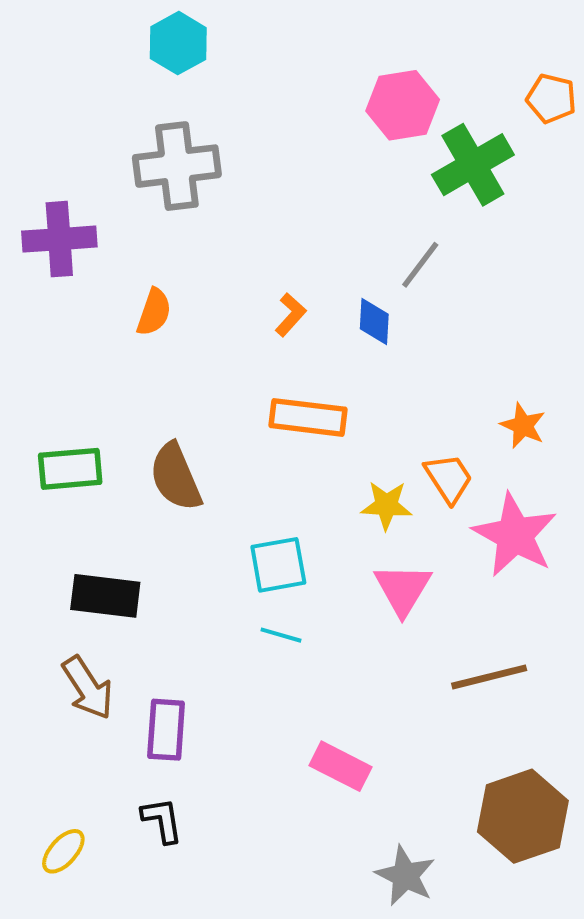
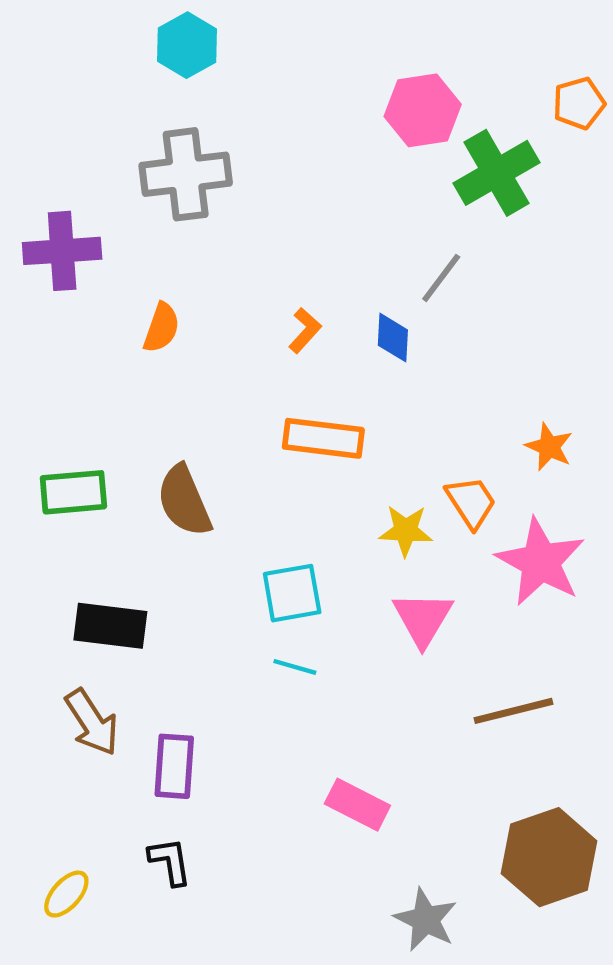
orange pentagon: (551, 98) -> (579, 103), turned -30

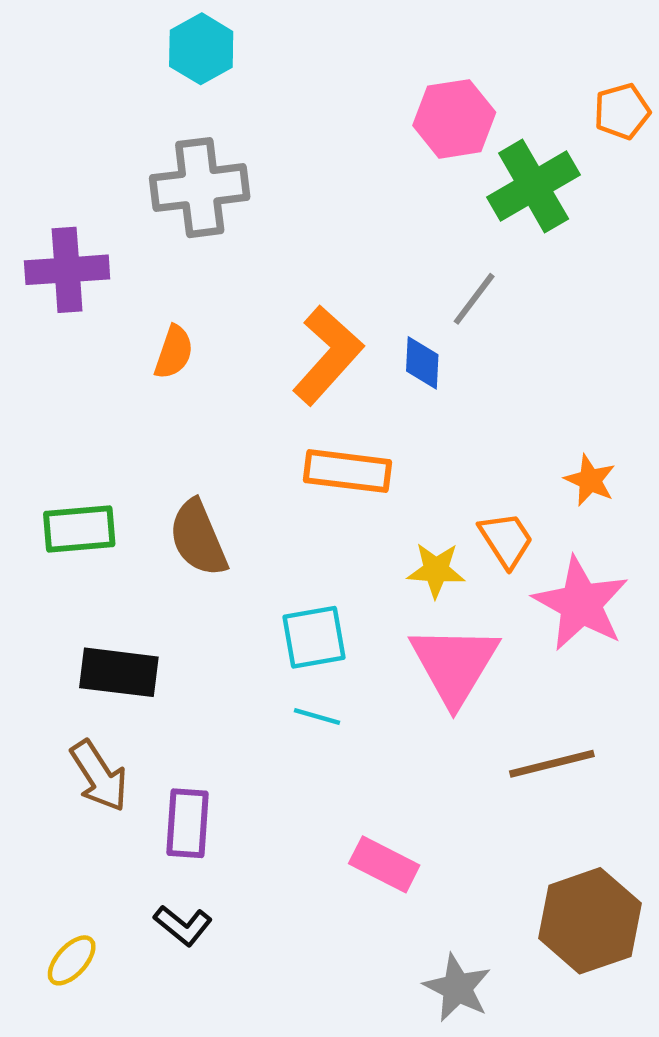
orange L-shape: (305, 330) -> (328, 355), size x2.0
pink triangle: (423, 619) -> (454, 665), size x1.4
black L-shape: (170, 861) -> (183, 925), turned 138

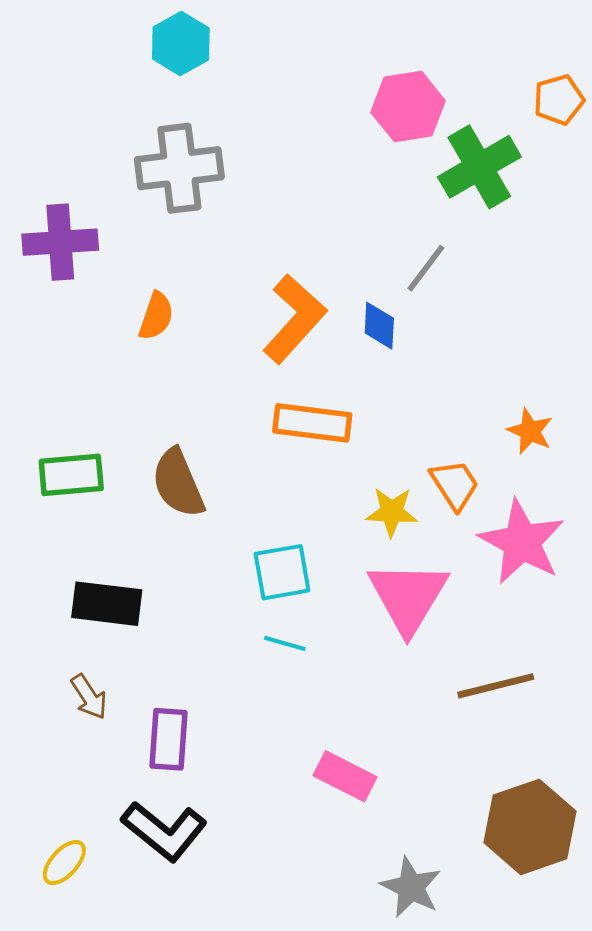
brown arrow: (99, 776) -> (89, 697), size x0.7
black L-shape: (183, 925) -> (164, 831), size x1.6

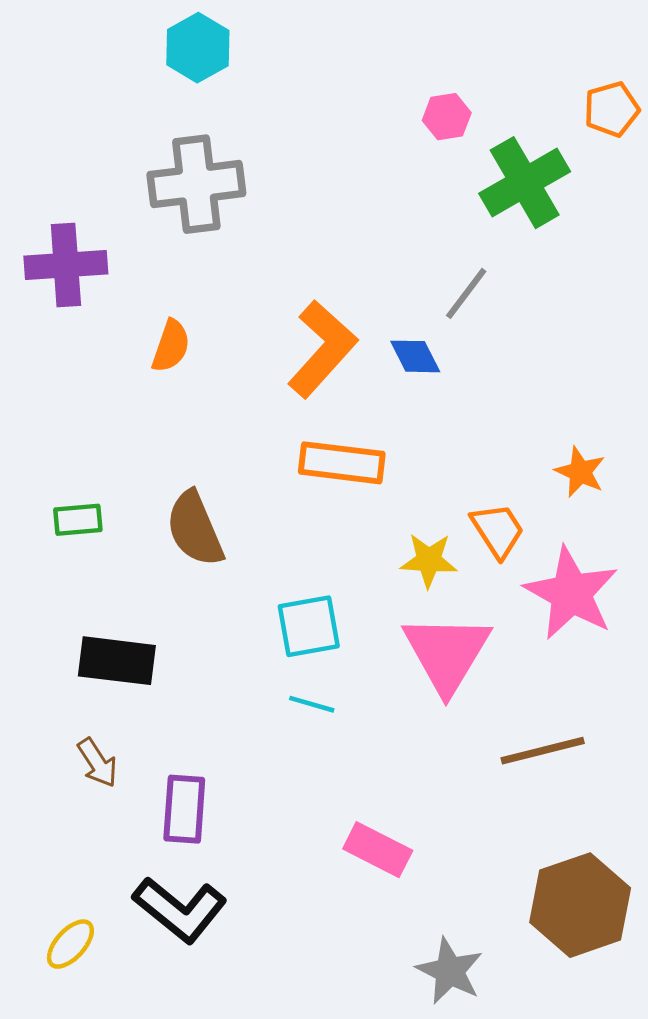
pink hexagon: (408, 107) -> (447, 117), size x0.6
blue diamond: (379, 326) -> (415, 356), turned -30
green rectangle: (71, 475) -> (78, 520), size x0.7

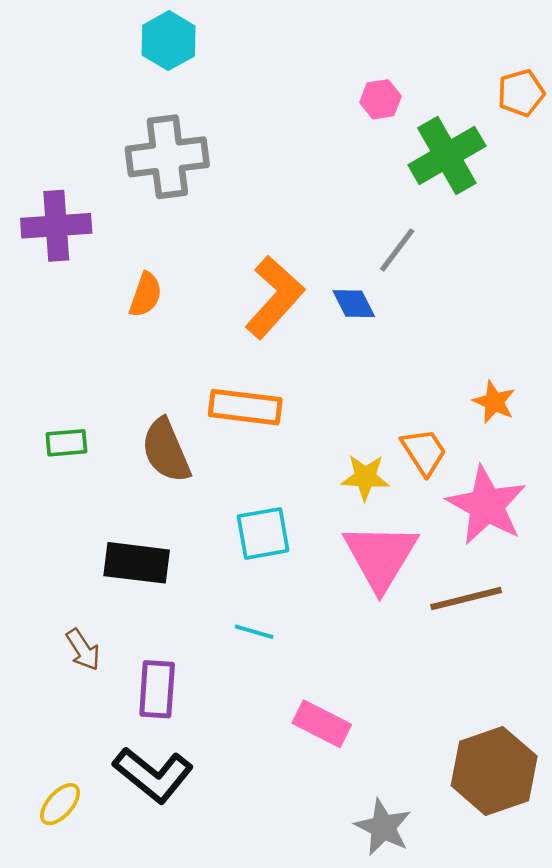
orange rectangle: (342, 463) -> (245, 407), moved
black rectangle: (117, 661) -> (137, 563), moved
cyan line: (312, 704) -> (254, 632), moved
brown line: (543, 751) -> (466, 599), moved

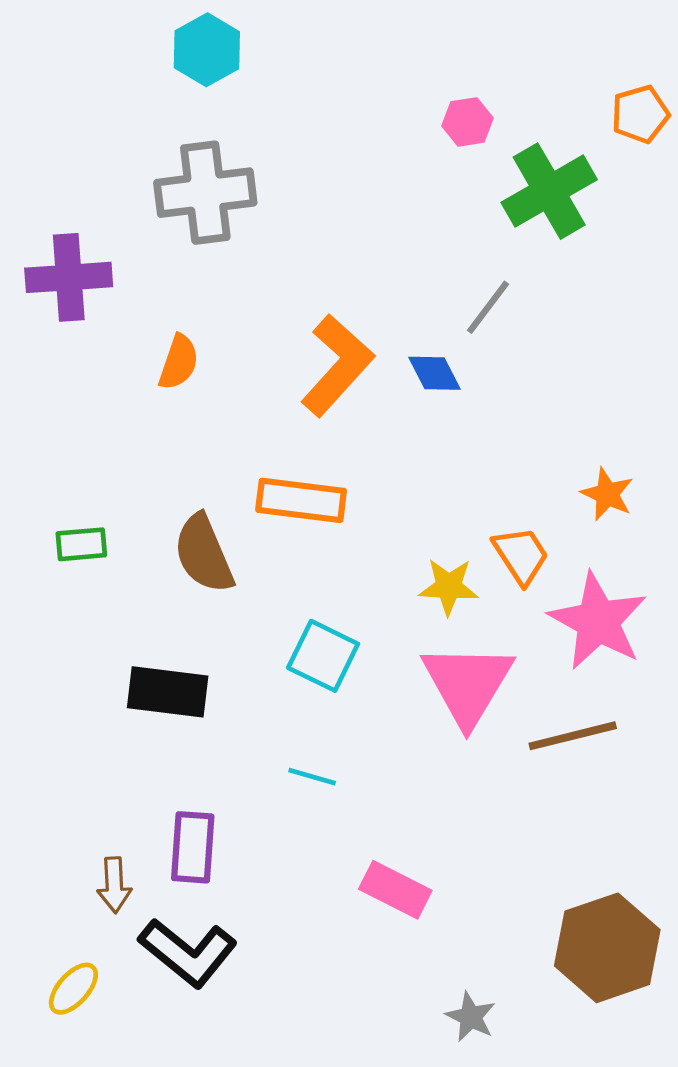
cyan square: (263, 533) -> (323, 656), turned 36
brown arrow: (83, 650) -> (114, 885), moved, turned 30
gray star: (383, 827) -> (471, 1017), size x0.7

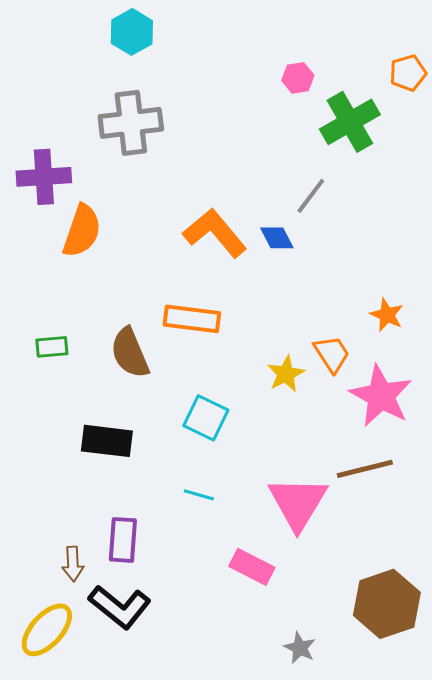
orange semicircle: (179, 362) -> (82, 231), moved, size x1.5
orange L-shape: (337, 365) -> (215, 233), turned -82
yellow star: (449, 587) -> (286, 374), turned -30
pink triangle: (468, 684) -> (298, 503), moved
yellow ellipse: (73, 989) -> (47, 630), size x1.6

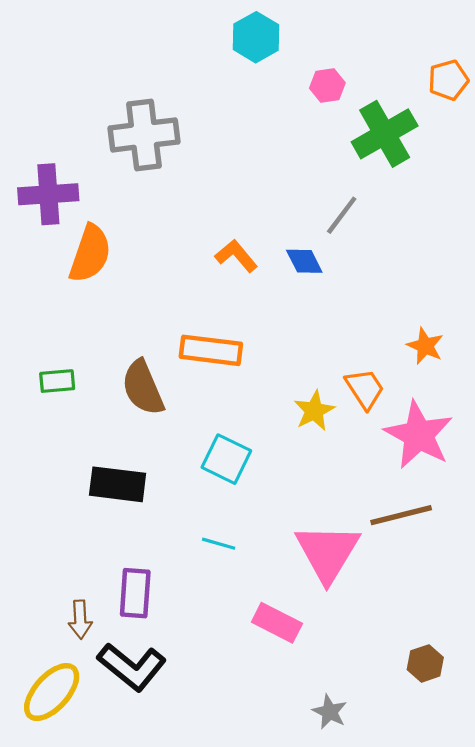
cyan hexagon: (132, 32) -> (256, 37), moved
orange L-shape: (215, 233) -> (236, 256), size x0.6
brown hexagon: (387, 604) -> (425, 663), size x0.5

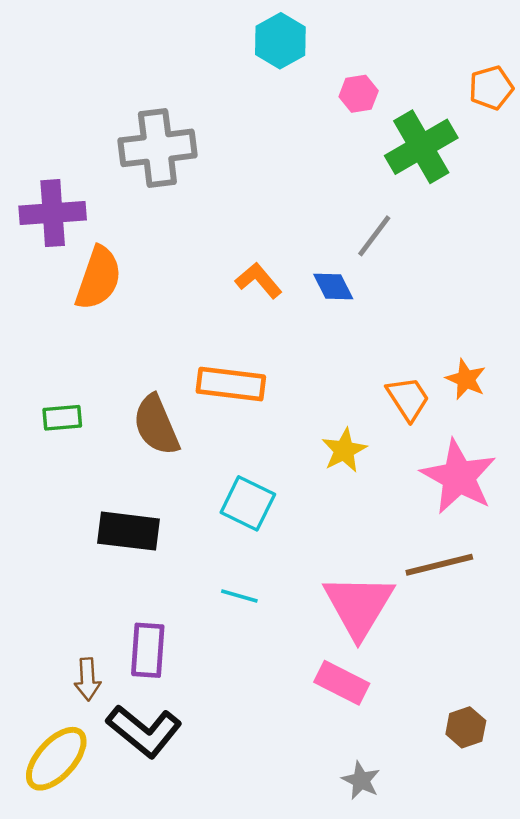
orange trapezoid: (365, 389) -> (408, 399), moved
pink rectangle: (277, 623) -> (342, 683), moved

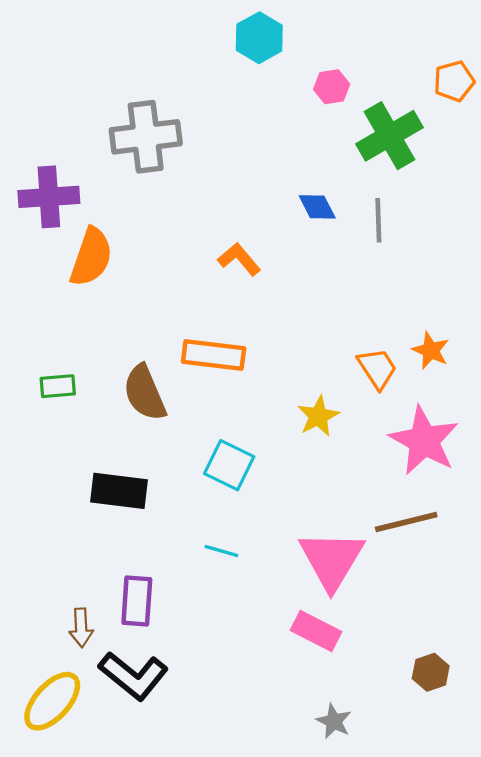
gray line: (374, 236) -> (378, 220), moved, turned -39
blue diamond: (333, 286) -> (317, 207), moved

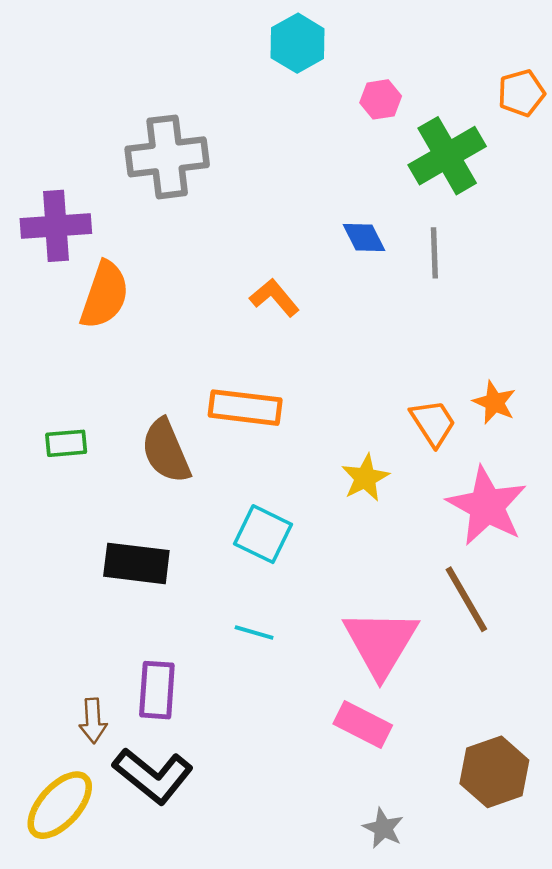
brown line: (406, 522) -> (466, 599), turned 74
brown hexagon: (431, 672) -> (494, 772), size x1.6

